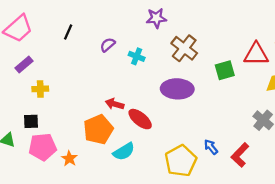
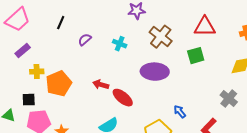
purple semicircle: (108, 45) -> (85, 40), moved
red triangle: (256, 54) -> (205, 27), moved
orange pentagon: (98, 130) -> (59, 84), moved
blue arrow: (211, 147) -> (180, 112), moved

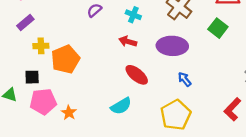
green square: (196, 56) -> (218, 28), turned -36
red arrow: (101, 85) -> (128, 41), moved
blue arrow: (180, 112) -> (185, 79), moved

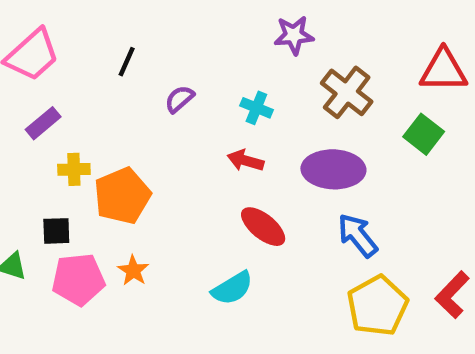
blue arrow: (185, 79) -> (358, 235), size x1.5
orange star: (69, 113) -> (133, 271), moved
yellow pentagon: (176, 115) -> (377, 306), moved

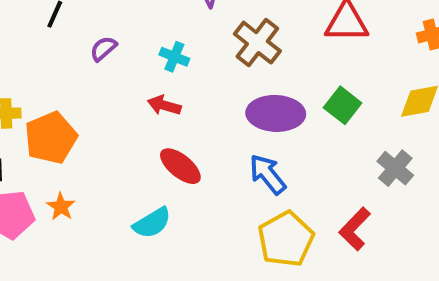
green square: (424, 134) -> (343, 105), moved
purple ellipse: (333, 169) -> (276, 113), moved

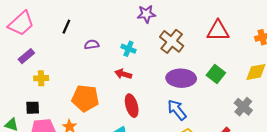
purple semicircle: (103, 49) -> (92, 45), turned 32
orange pentagon: (51, 138) -> (85, 98), moved, turned 30
red ellipse: (180, 166) -> (132, 106), turned 35

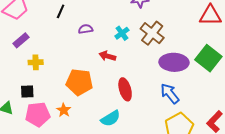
brown cross: (172, 41) -> (152, 33), moved
cyan cross: (128, 49) -> (122, 33), turned 32
red arrow: (123, 74) -> (107, 56), moved
green square: (216, 74) -> (208, 58), size x1.4

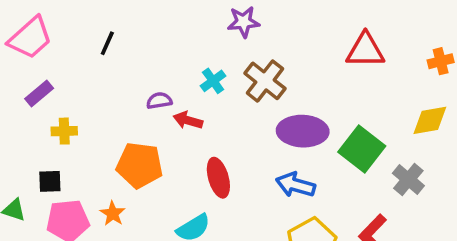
purple semicircle: (86, 29) -> (159, 101), moved
green square: (208, 58) -> (362, 149), moved
blue arrow: (170, 94) -> (295, 185), turned -35

